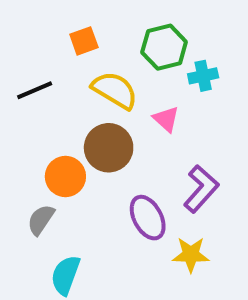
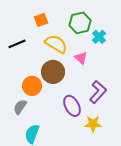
cyan cross: (203, 76) -> (99, 37), turned -32

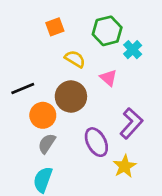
black line: (17, 44) -> (23, 88), moved
yellow semicircle: (56, 44) -> (75, 59), size x0.7
gray semicircle: (20, 107) -> (47, 143), moved
yellow star: (93, 124) -> (125, 166), turned -30

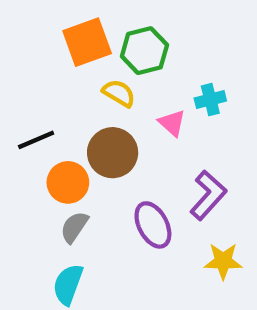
orange square: (55, 27) -> (87, 42), size x1.6
green hexagon: (107, 31) -> (144, 51), moved
cyan cross: (133, 50) -> (210, 100), moved, turned 30
yellow star: (125, 166) -> (223, 261), moved, turned 30

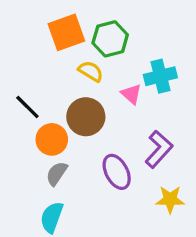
cyan cross: (210, 100) -> (160, 76), size x1.4
black line: (36, 140) -> (27, 107), turned 68

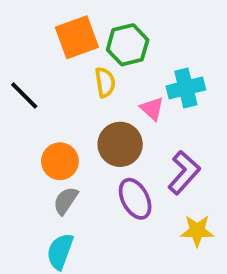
yellow semicircle: (91, 71) -> (105, 82), turned 50
black line: (27, 107) -> (24, 95), moved
brown circle: (86, 117) -> (120, 144), moved

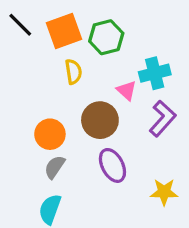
yellow semicircle: (105, 82) -> (73, 72), moved
black line: (24, 95) -> (20, 25), moved
purple L-shape: (184, 173) -> (163, 119), moved

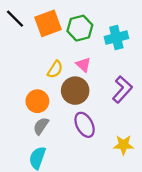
yellow semicircle: (73, 72) -> (55, 69), moved, turned 42
cyan cross: (155, 73) -> (116, 38), moved
pink triangle: (127, 90) -> (83, 65), moved

